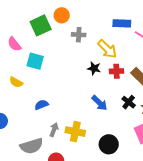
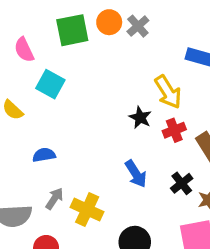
gray cross: (79, 35) -> (138, 26), moved, turned 32
red cross: (116, 71) -> (174, 130), turned -32

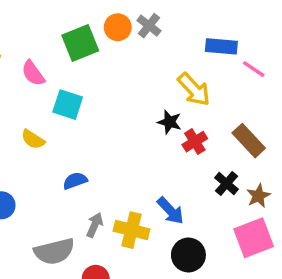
red cross: (174, 130) -> (195, 142), moved
blue arrow: (136, 174) -> (171, 211), moved

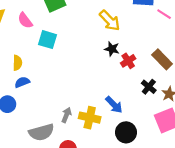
yellow arrow: (194, 89) -> (110, 21), moved
yellow semicircle: (33, 139) -> (17, 63), moved, turned -120
blue semicircle: (75, 181) -> (22, 82), moved

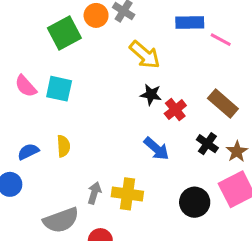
pink semicircle: (25, 20) -> (26, 86), moved
yellow semicircle: (17, 63) -> (63, 146), moved
blue arrow: (114, 105) -> (156, 149), moved
black circle: (126, 132) -> (195, 202), moved

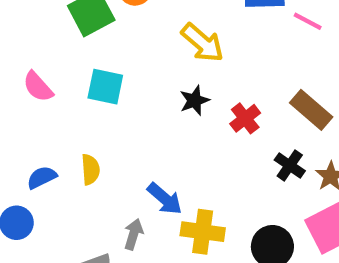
cyan square: (59, 89) -> (105, 87), moved
black star: (151, 95) -> (194, 100), moved, turned -30
blue arrow: (156, 149) -> (165, 199), moved
yellow cross: (127, 194) -> (203, 232), moved

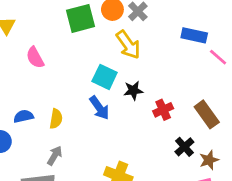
yellow arrow: (202, 43) -> (128, 45), moved
cyan square: (105, 87) -> (105, 77), moved
blue arrow: (165, 199) -> (99, 108), moved
gray arrow: (134, 234) -> (55, 156), moved

